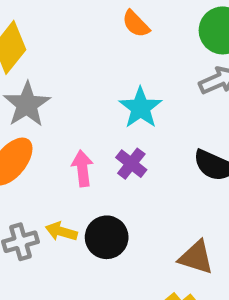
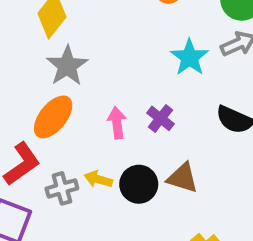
cyan star: (141, 108) -> (190, 57), moved
brown triangle: (196, 257) -> (183, 178), moved

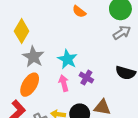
cyan star: (190, 57) -> (67, 59), moved

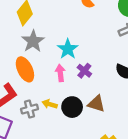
orange ellipse: (30, 85) -> (25, 69), turned -65

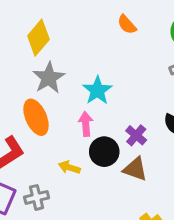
purple cross: (84, 71) -> (136, 135), moved
black circle: (72, 107) -> (104, 152), moved
gray cross: (30, 109) -> (37, 197), moved

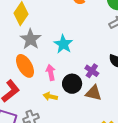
pink arrow: (86, 124) -> (51, 72), moved

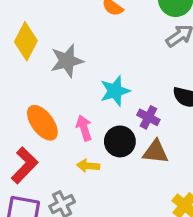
gray star: (31, 39) -> (67, 61), moved, turned 30
cyan star: (63, 44) -> (115, 91), moved, turned 30

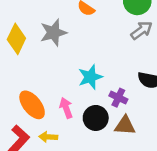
gray star: (67, 61) -> (53, 33), moved
yellow arrow: (88, 166) -> (48, 137), moved

